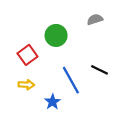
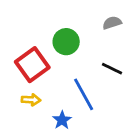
red square: (27, 55) -> (32, 65), size x1.4
black line: (100, 70) -> (112, 69), moved

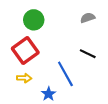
green circle: (66, 42) -> (34, 20), moved

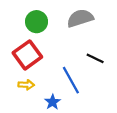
gray semicircle: (88, 18) -> (80, 18), moved, size x1.6

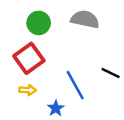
gray semicircle: (80, 18) -> (85, 19), turned 30
black line: (95, 58) -> (111, 73), moved

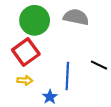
green circle: (39, 23) -> (35, 20), size x1.4
blue line: (75, 85) -> (67, 76), turned 32

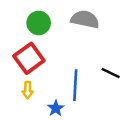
green circle: (35, 20) -> (39, 23), size x0.7
yellow arrow: (25, 80) -> (28, 90), turned 88

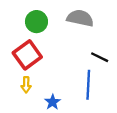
black line: (111, 73) -> (100, 57), moved
blue line: (75, 85) -> (88, 85), moved

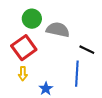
gray semicircle: (80, 18) -> (58, 30), moved

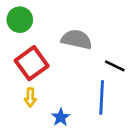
green circle: (32, 19) -> (20, 20), moved

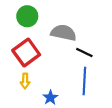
green circle: (20, 20) -> (27, 16), moved
black line: (115, 66) -> (84, 52), moved

